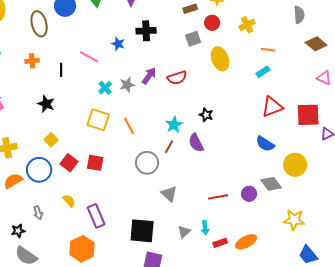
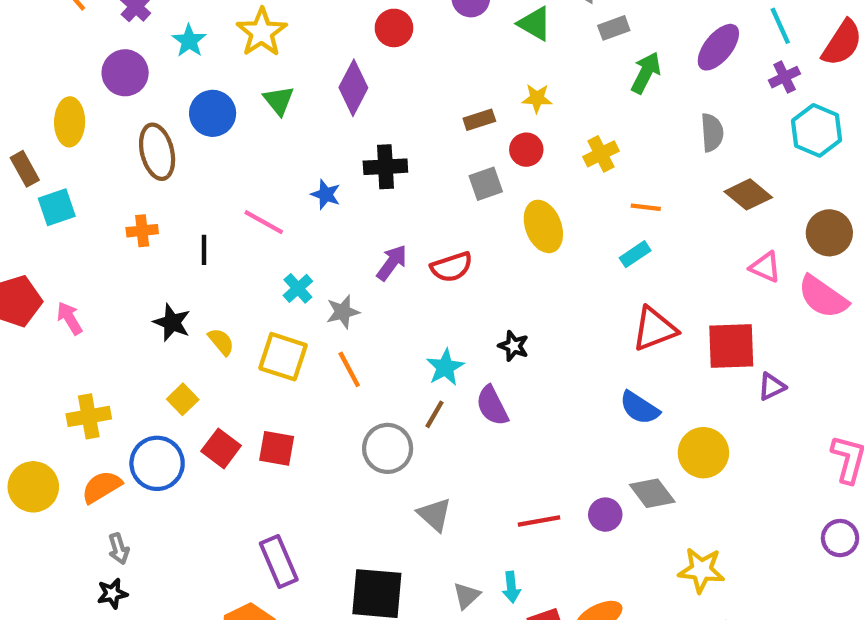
gray star: (127, 85) -> (343, 312), moved
yellow semicircle: (69, 201) -> (221, 342), moved
gray arrow: (38, 213) -> (119, 549), moved

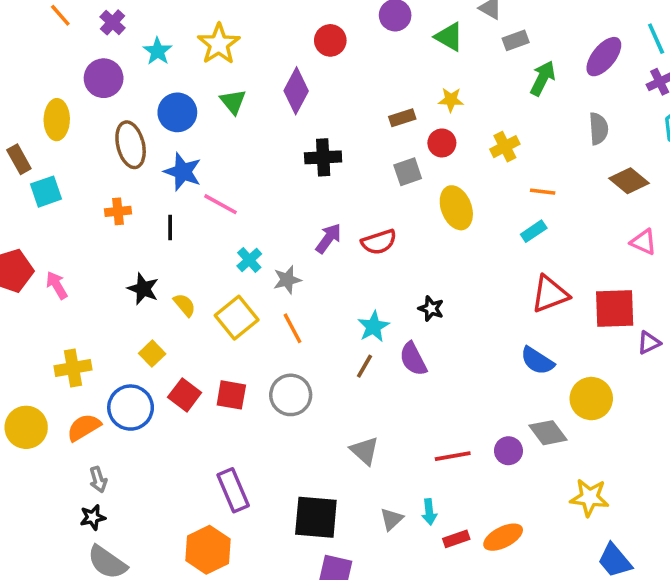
blue star: (326, 194) -> (183, 172), moved, size x1.5
yellow square: (283, 357) -> (237, 318), turned 33
gray circle: (388, 448) -> (291, 395), moved

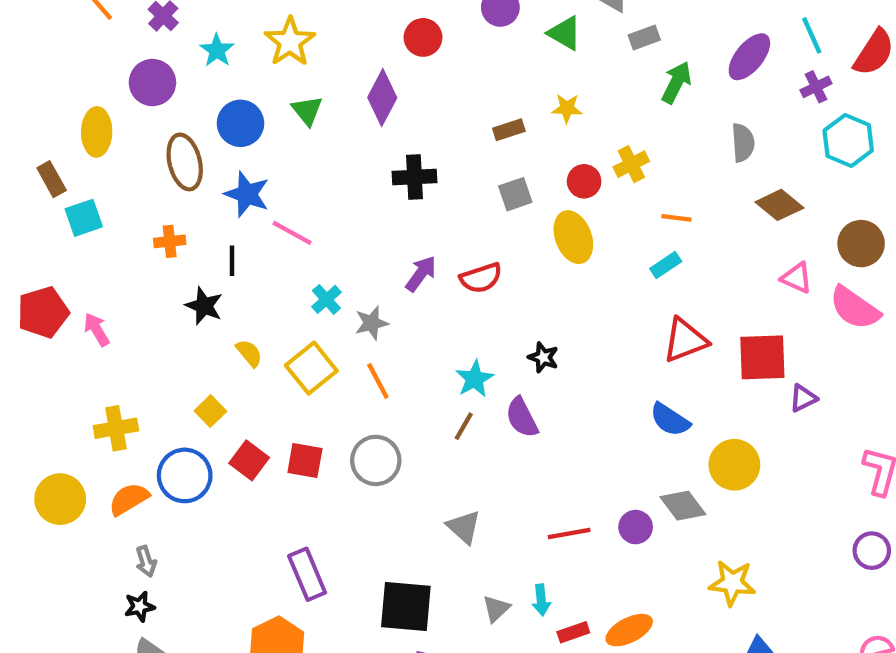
red circle: (442, 143) -> (584, 181), moved
black star: (143, 289) -> (204, 306), moved

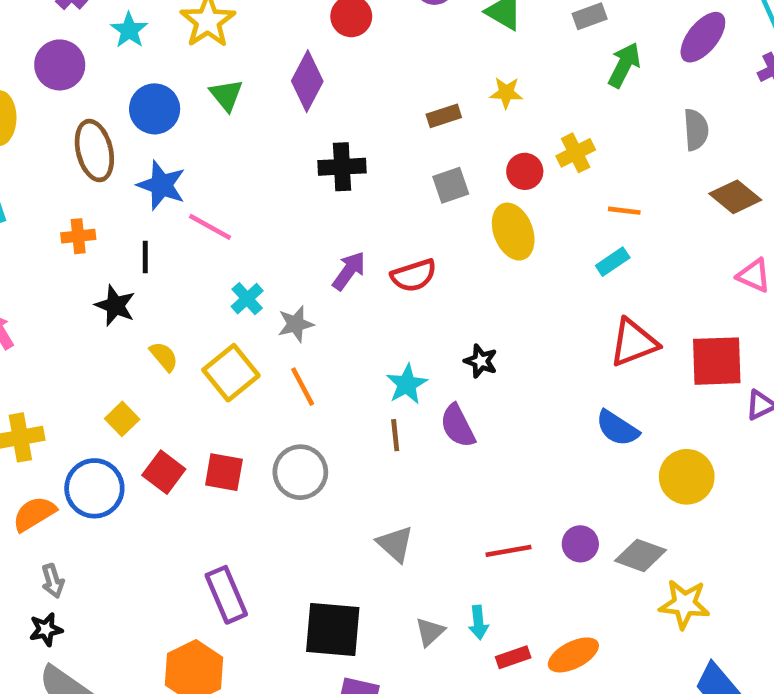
brown line: (464, 426) -> (395, 435), turned -36
gray diamond: (683, 506) -> (640, 555), moved, turned -33

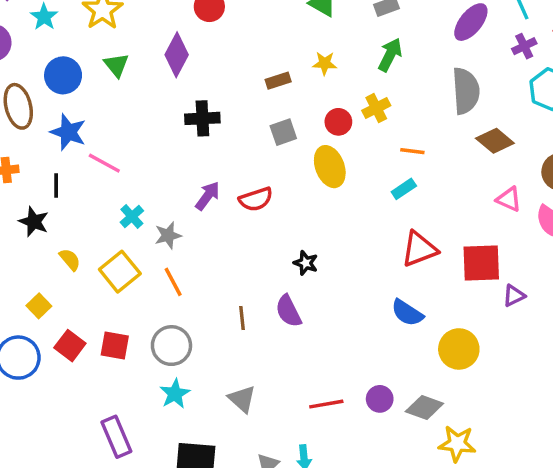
green arrow: (624, 65) -> (390, 55), moved
gray semicircle: (696, 130) -> (466, 91), size x1.5
cyan star: (407, 384) -> (175, 394), moved

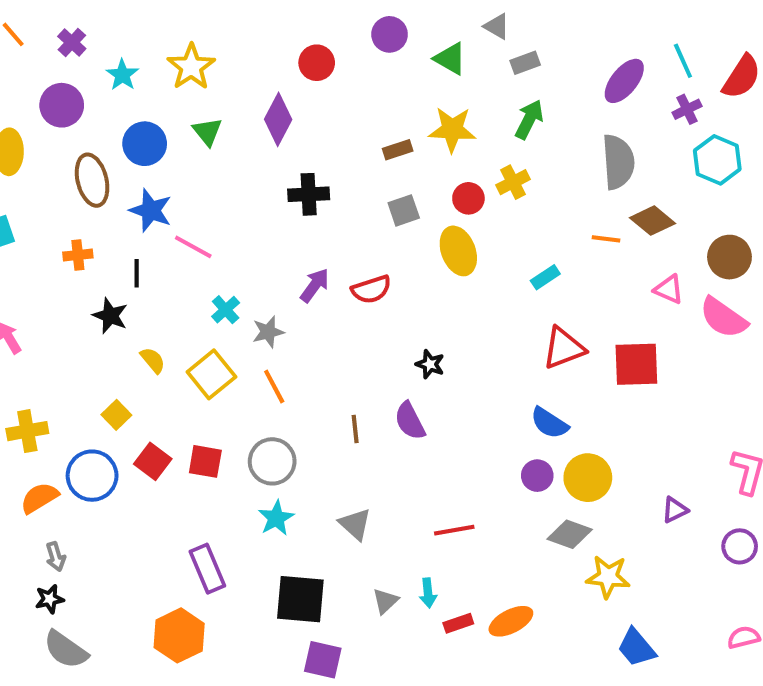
yellow star: (325, 63) -> (452, 130), size x1.6
orange line: (412, 151) -> (606, 239), moved
purple triangle: (514, 296) -> (675, 510), moved
yellow circle: (459, 349) -> (588, 478), moved
purple circle: (380, 399) -> (537, 476), moved

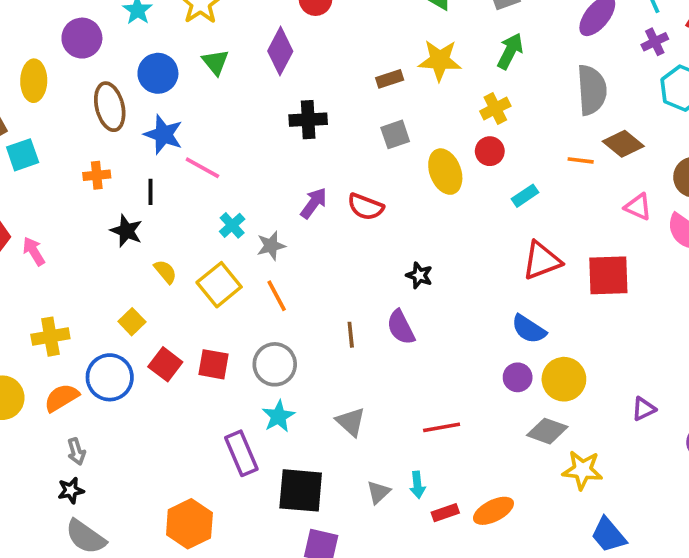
red circle: (468, 198) -> (490, 151), moved
red semicircle: (371, 289) -> (366, 207), turned 39
purple rectangle: (207, 569) -> (241, 453), moved

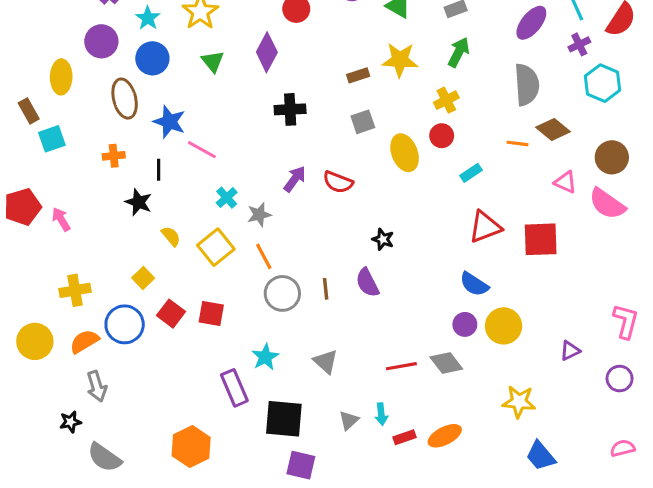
blue circle: (158, 73) -> (152, 58), moved
gray circle: (275, 364) -> (282, 293), moved
gray diamond: (547, 431) -> (446, 363), moved, turned 32
gray arrow: (76, 451) -> (97, 386), size x1.4
black star: (71, 490) -> (70, 422), moved

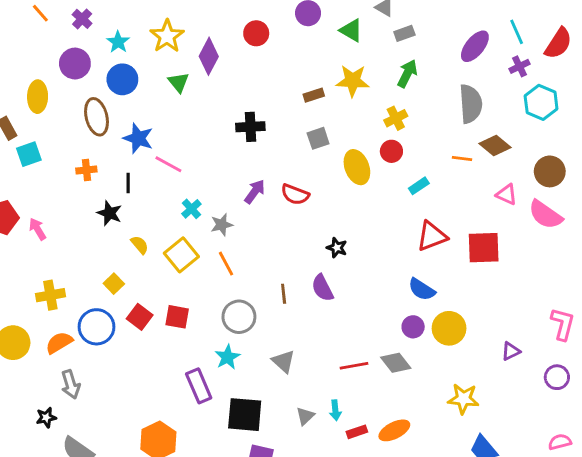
purple diamond: (267, 52) -> (209, 56), moved
gray circle: (282, 293) -> (239, 317), moved

